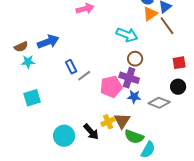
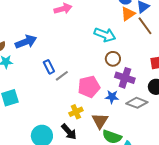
purple cross: (129, 78) -> (125, 78), moved
yellow cross: (108, 122) -> (76, 112), moved

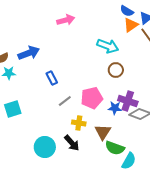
gray line: (62, 76) -> (65, 101), moved
purple cross: (125, 78) -> (128, 101), moved
yellow cross: (76, 112) -> (79, 123), turned 32

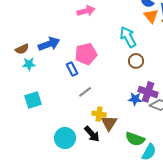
orange triangle: (131, 25) -> (151, 16), turned -35
cyan arrow: (108, 46) -> (128, 37), turned -140
pink pentagon: (92, 98) -> (86, 54), moved
brown triangle: (103, 132) -> (109, 123), moved

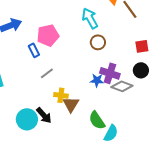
black arrow: (92, 134) -> (44, 115), moved
green semicircle: (135, 139) -> (97, 120), turned 36

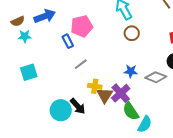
purple cross: (110, 73) -> (121, 93), moved, turned 30

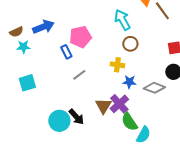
yellow cross: (95, 86) -> (117, 65), moved

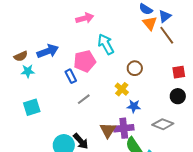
cyan arrow: (122, 20) -> (106, 44), moved
yellow cross: (117, 65) -> (122, 89), turned 32
gray diamond: (154, 88) -> (163, 124), moved
purple cross: (119, 104) -> (124, 128), turned 36

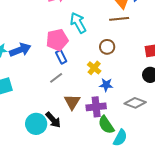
brown line: (167, 35) -> (119, 19), moved, turned -60
blue arrow: (48, 51) -> (20, 50), moved
blue rectangle: (71, 76) -> (61, 57), moved
brown triangle: (108, 130) -> (72, 102), moved

